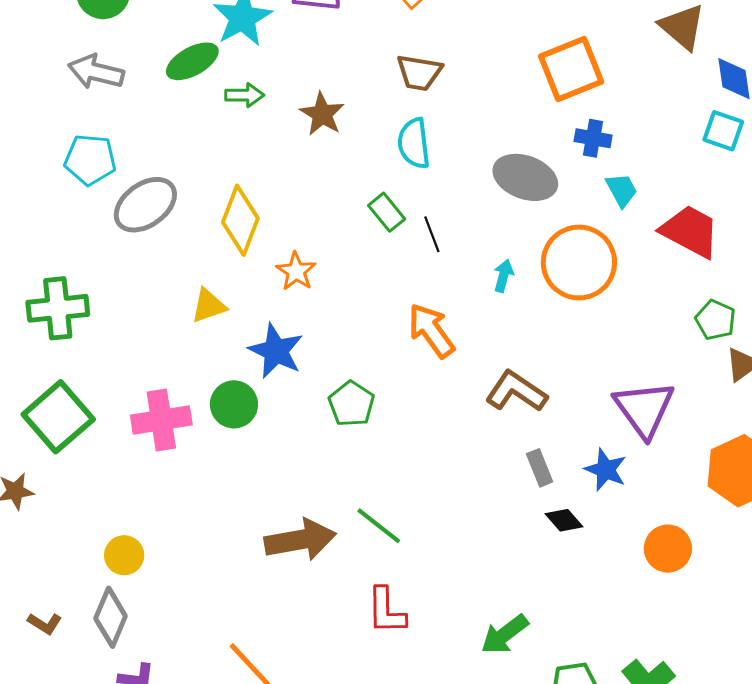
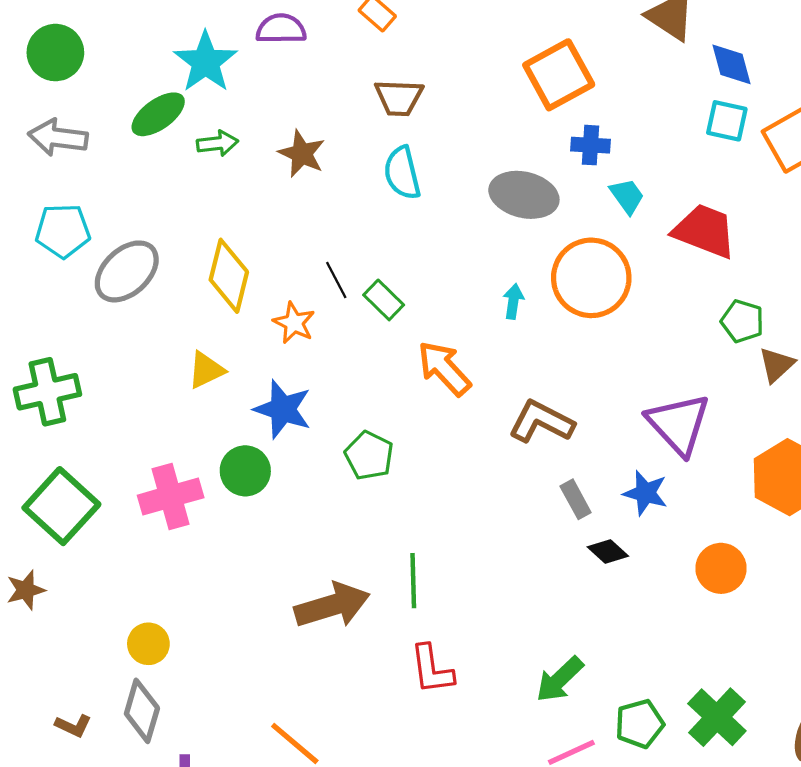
green rectangle: (387, 212) -> (384, 300), moved
black line: (432, 234) -> (336, 280), moved
green line: (379, 526) -> (413, 581), turned 57

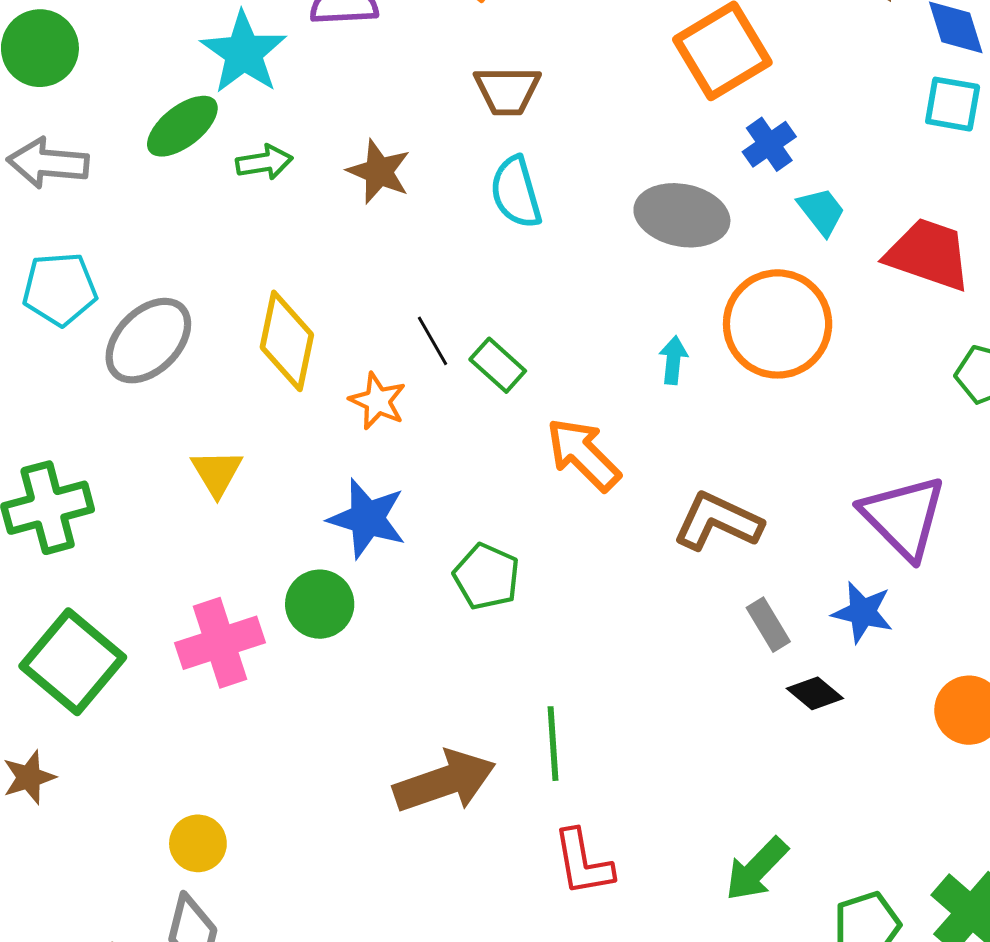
blue cross: (590, 145) -> (769, 144), turned -36
yellow triangle: (206, 370) -> (217, 473), moved, turned -33

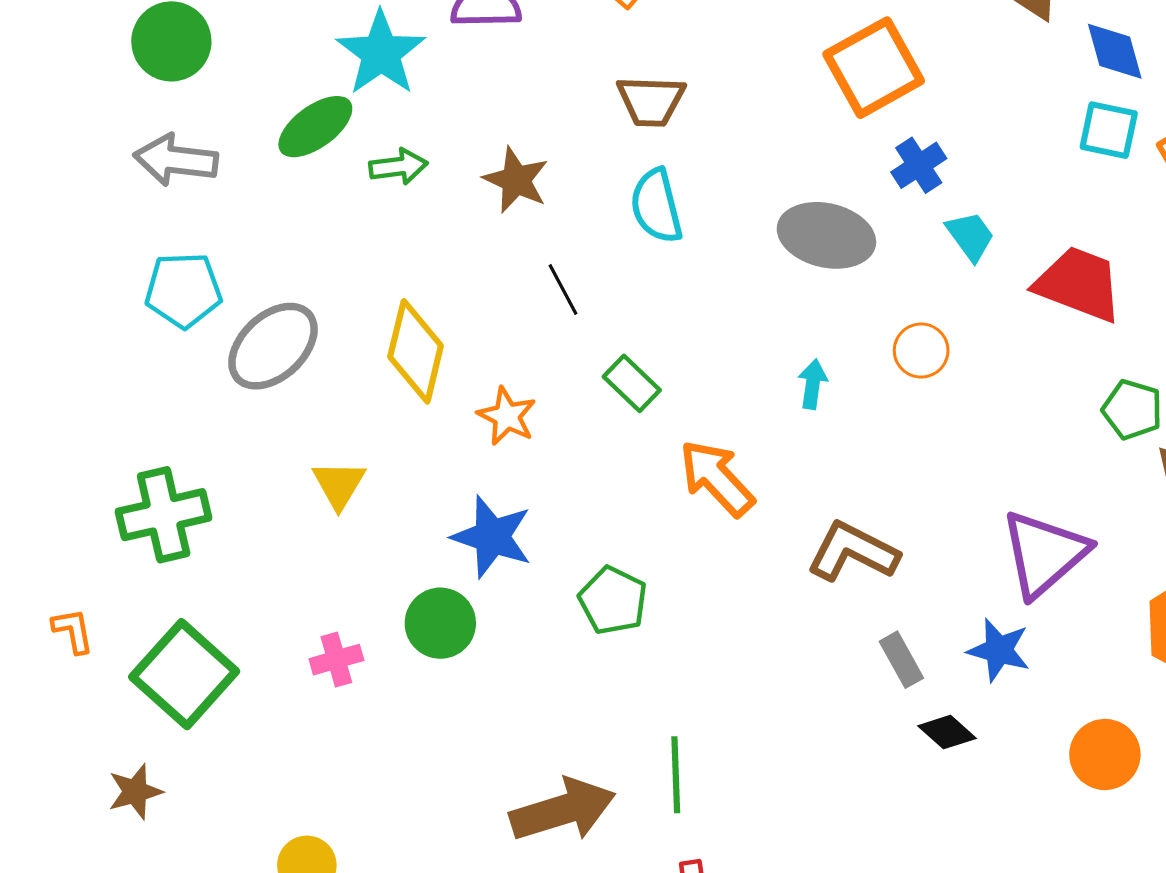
orange circle: (778, 324) -> (921, 351), size x0.5
black line: (433, 341) -> (563, 290), moved
purple triangle: (904, 517) -> (1044, 554), turned 32
pink cross: (220, 643) -> (336, 660), size x0.6

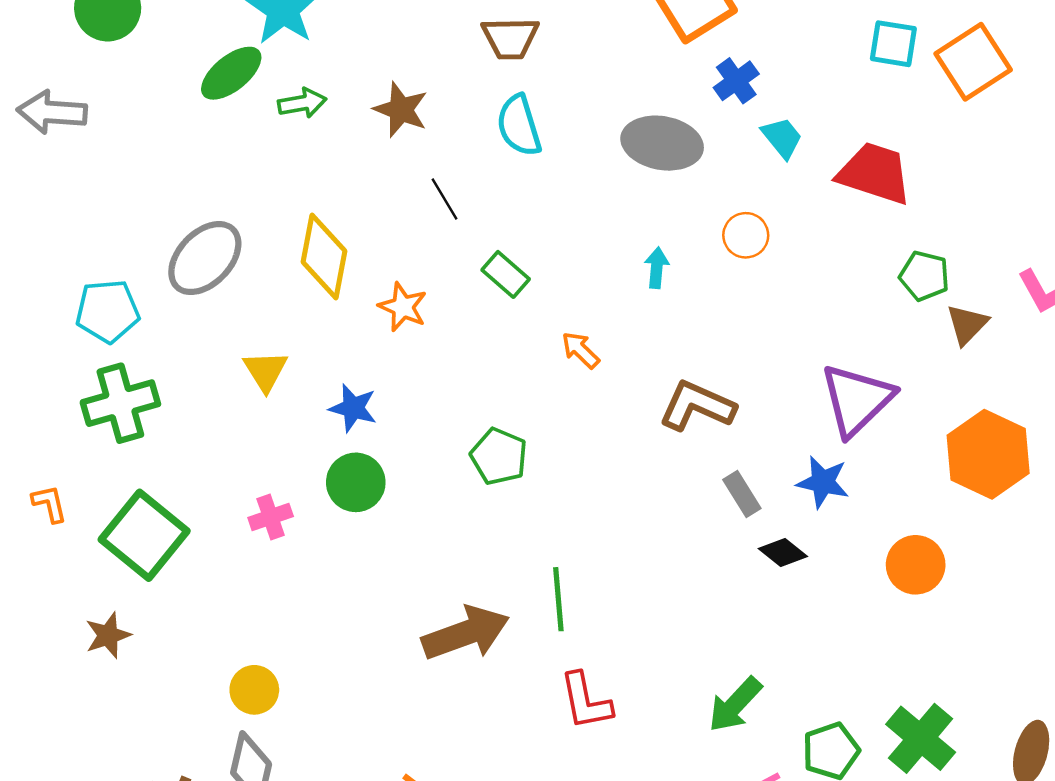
gray arrow: (176, 160) -> (52, 112), moved
cyan pentagon: (183, 290) -> (108, 311), moved
orange arrow: (717, 478) -> (580, 350), size x0.6
blue star: (492, 537) -> (353, 408), moved, size x0.7

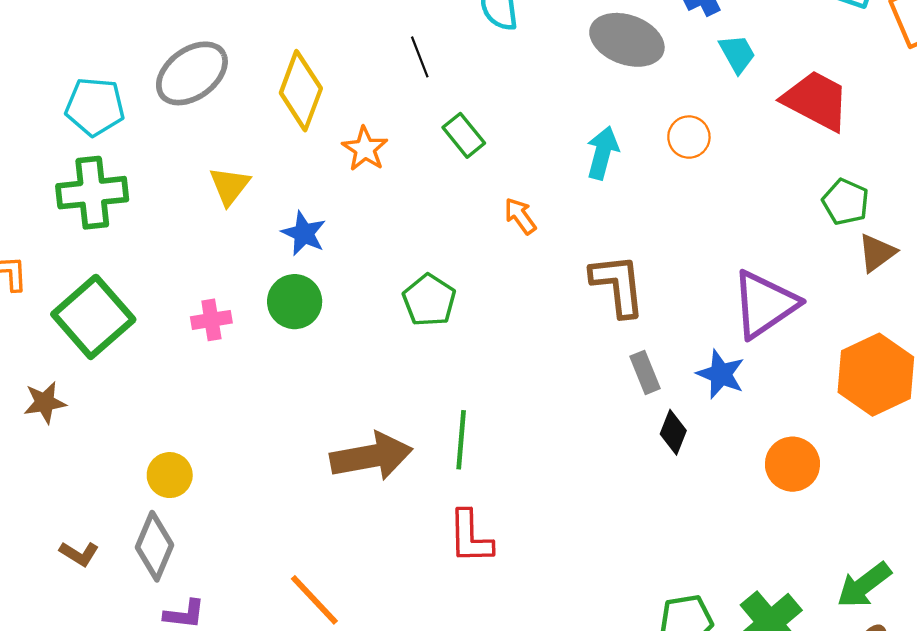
cyan arrow: (657, 268) -> (603, 153), size x1.4
brown L-shape: (697, 406) -> (618, 285), turned 50
black diamond: (783, 553) -> (673, 432), turned 63
green arrow: (735, 705) -> (864, 585), moved

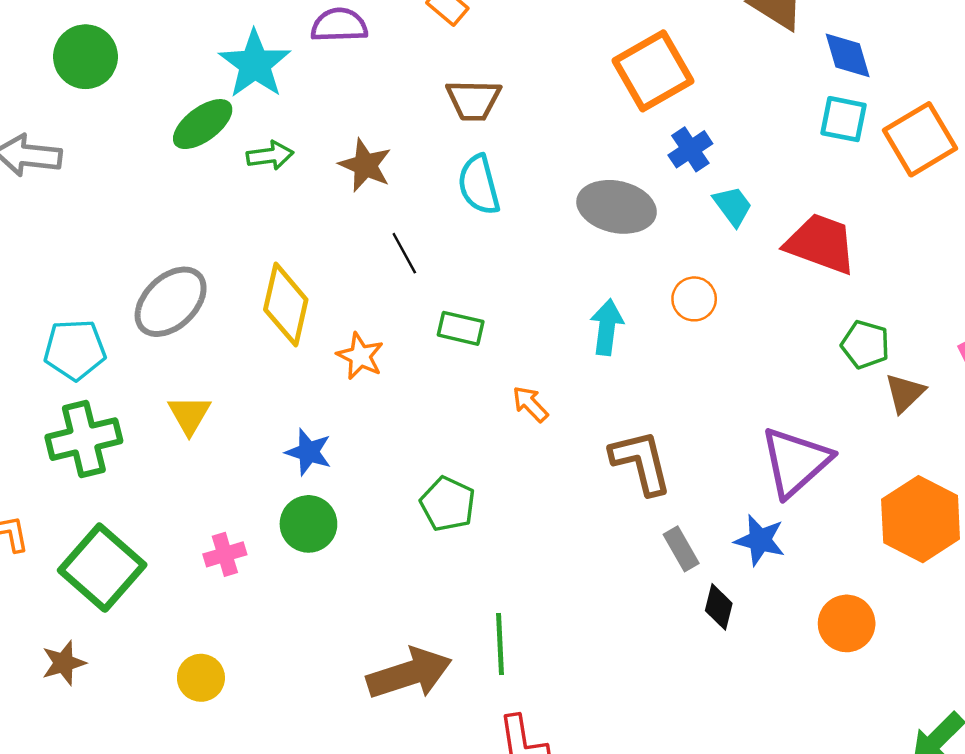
green rectangle: (464, 135) -> (461, 328), turned -30
yellow triangle: (230, 186) -> (189, 415), moved
yellow circle: (170, 475) -> (201, 678), moved

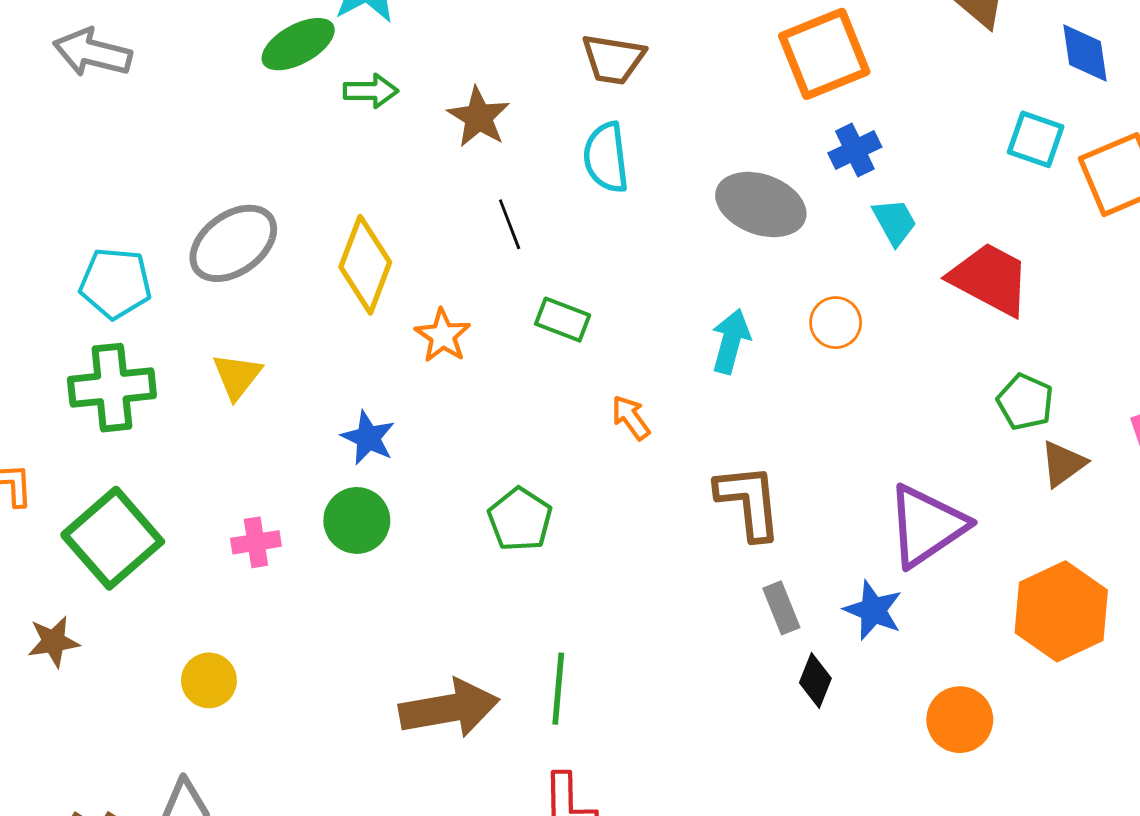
blue diamond: (848, 55) -> (1085, 53), moved

